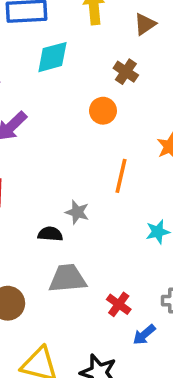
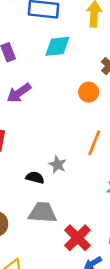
red cross: (119, 304) -> (78, 238), size x1.5

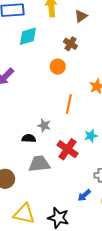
red cross: (78, 238) -> (67, 149), moved

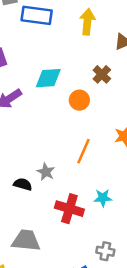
cyan diamond: (28, 36) -> (48, 78), moved
red cross: (67, 149) -> (69, 209), turned -30
gray trapezoid: (39, 164) -> (26, 240), moved

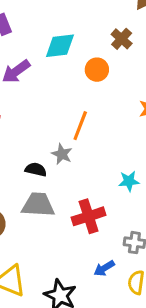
orange line: (83, 151) -> (80, 126), moved
red cross: (69, 209) -> (89, 216), moved, turned -32
gray trapezoid: (26, 240) -> (38, 205), moved

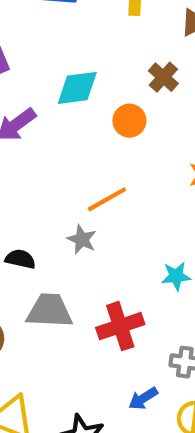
orange line: (80, 126) -> (107, 199), turned 40
black semicircle: (36, 170) -> (20, 259), moved

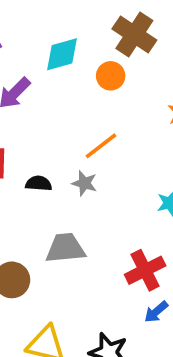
brown cross: (163, 77) -> (134, 34), size x1.6
black semicircle: (20, 259) -> (39, 183), moved
red cross: (120, 326) -> (145, 270), moved

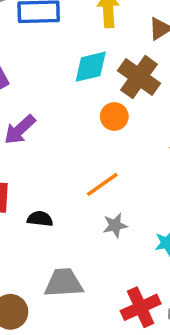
cyan diamond: (62, 54) -> (91, 67), moved
gray star: (84, 183) -> (115, 225), moved, turned -30

